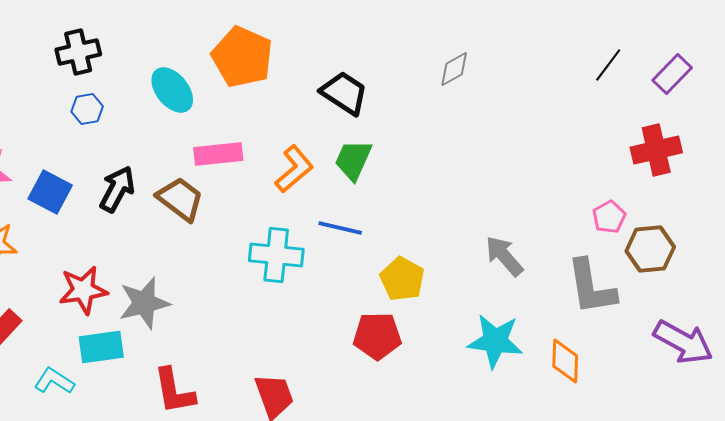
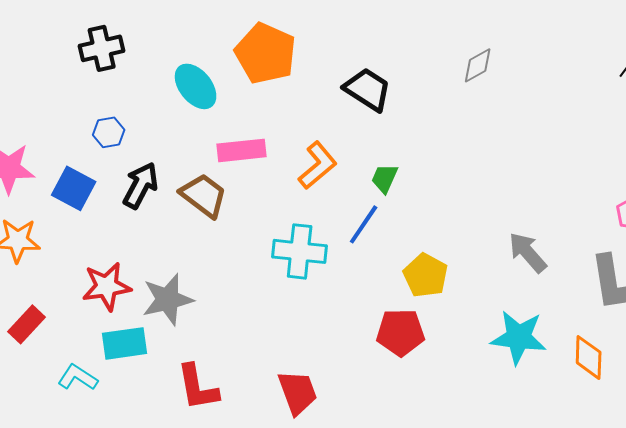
blue hexagon: (87, 109) -> (109, 132), moved
green trapezoid: (353, 160) -> (385, 178), moved, size x0.7
blue line: (340, 228) -> (364, 224), turned -69

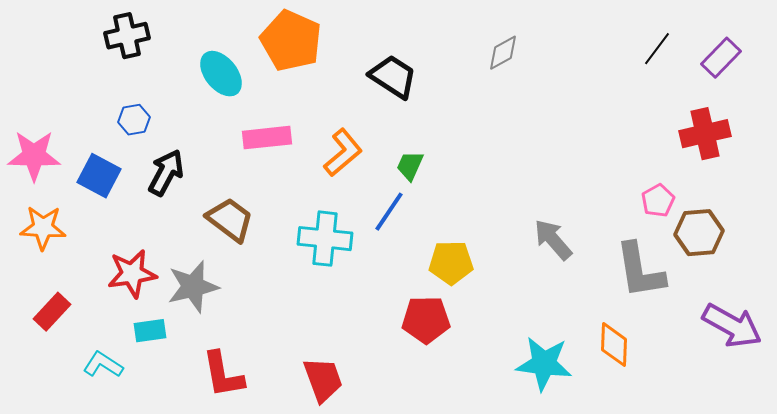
brown trapezoid: (204, 195) -> (230, 220), moved
yellow pentagon: (426, 275) -> (451, 263), turned -30
cyan star: (519, 337) -> (544, 364), moved
cyan rectangle: (125, 343) -> (150, 331), size x0.7

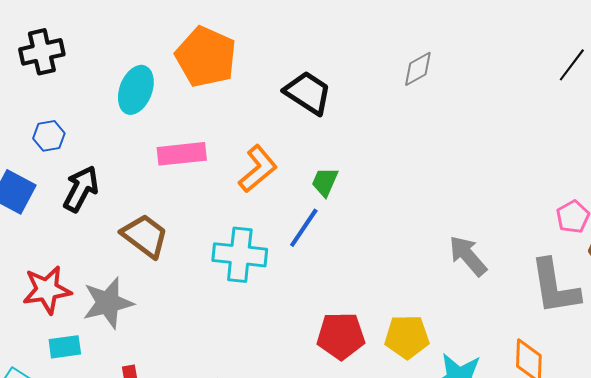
cyan ellipse: (221, 74) -> (136, 90), turned 60
yellow pentagon: (451, 263) -> (407, 337), moved

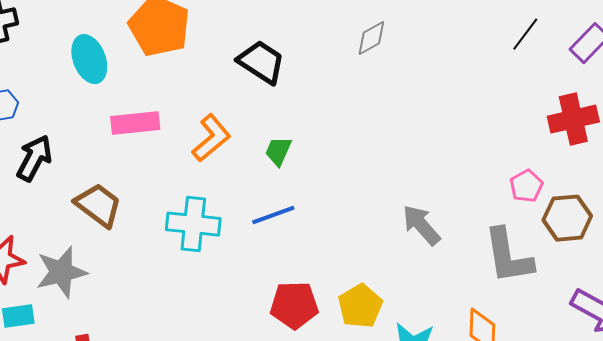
cyan ellipse: (136, 90) -> (89, 59), turned -42
blue line: (304, 228) -> (273, 215), moved, turned 36
yellow pentagon: (407, 337) -> (360, 306), turned -30

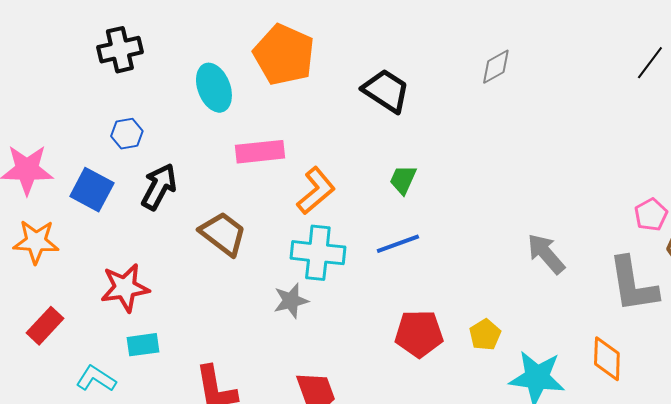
orange L-shape: (211, 138) -> (316, 191), moved
gray star: (61, 272) -> (291, 301), moved, size x0.7
yellow pentagon: (360, 306) -> (485, 335), size x0.7

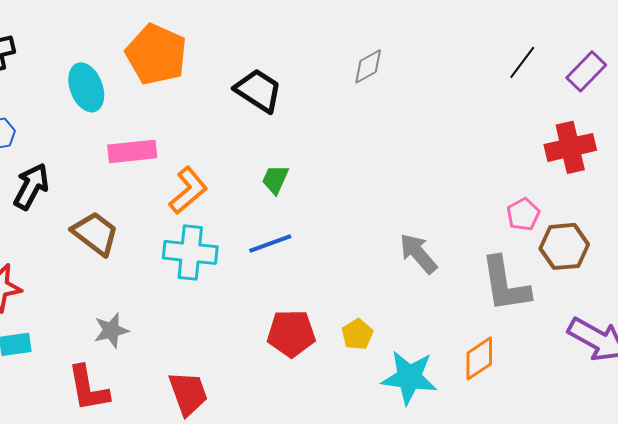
gray star: (291, 301) -> (111, 330), moved
orange diamond: (607, 359) -> (479, 358), turned 54

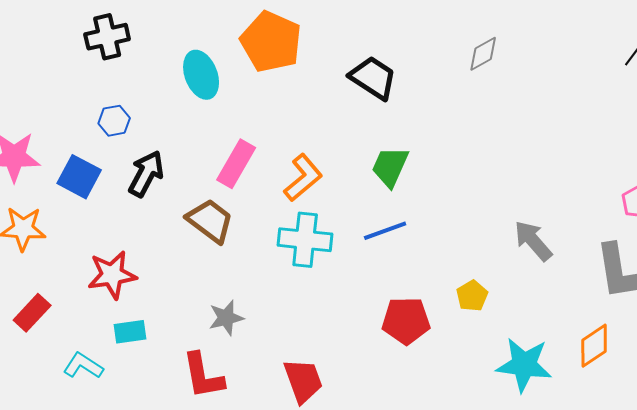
pink rectangle: (132, 151) -> (236, 164), moved, turned -54
green trapezoid: (275, 179) -> (390, 167), size x1.4
yellow pentagon: (357, 334) -> (472, 296), moved

